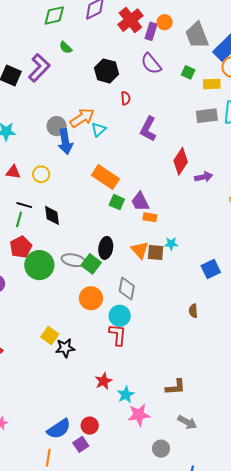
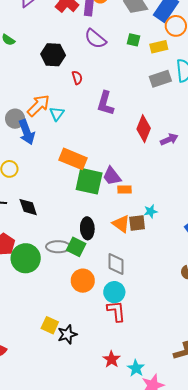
green square: (117, 202) -> (89, 181), size x1.8

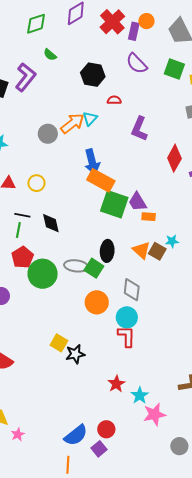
green square: (133, 40) -> (174, 69), size x1.5
red semicircle: (77, 78) -> (114, 100), turned -80
cyan triangle: (57, 114) -> (90, 119), moved
blue arrow: (27, 132) -> (92, 162), moved
brown square: (137, 223) -> (157, 251), turned 30

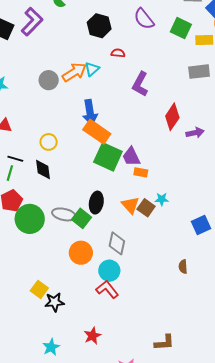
yellow circle: (36, 183) -> (49, 142), moved
red L-shape: (127, 336) -> (107, 290), turned -45
cyan star: (140, 395) -> (51, 347), moved

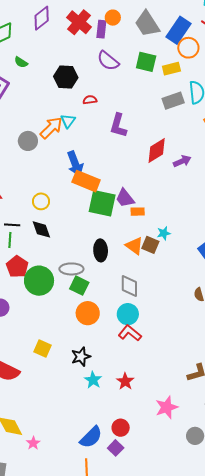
red diamond: (172, 117) -> (157, 150), turned 36
green square: (81, 218) -> (79, 286), moved
orange circle: (81, 253) -> (88, 313), moved
yellow square: (39, 289) -> (42, 349), moved
cyan star: (51, 347) -> (93, 380), moved

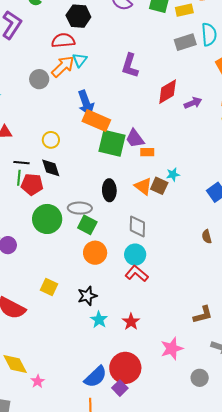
red semicircle: (90, 100) -> (63, 40), moved, size x1.6
red pentagon: (17, 267) -> (32, 184), moved, turned -30
red circle: (121, 428) -> (125, 368), size x1.8

